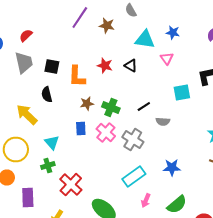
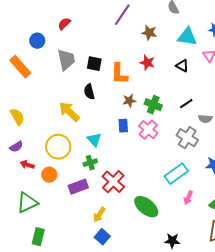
brown star: (107, 26) -> (149, 33), moved
red semicircle: (26, 36) -> (64, 24), moved
black triangle: (131, 66) -> (182, 66), moved
gray cross: (133, 140) -> (187, 138), moved
purple rectangle: (28, 198) -> (78, 187), moved, turned 72

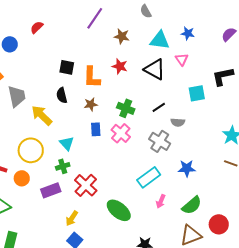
gray trapezoid: (66, 60) -> (17, 96), moved
black triangle: (182, 66) -> (155, 69), size x1.6
brown star: (129, 101) -> (91, 104), moved

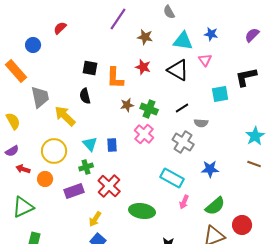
brown star: (91, 104) -> (127, 105), moved
blue rectangle: (96, 129) -> (112, 145), moved
cyan rectangle: (149, 177) -> (172, 178), turned 65
green ellipse: (119, 210) -> (142, 211), turned -30

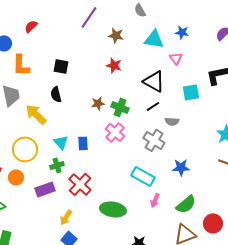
black triangle: (178, 70) -> (154, 81), moved
orange L-shape: (115, 78) -> (21, 65), moved

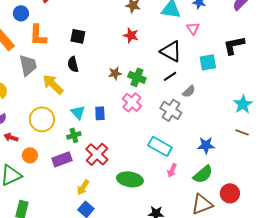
gray semicircle: (172, 121) -> (189, 91), turned -48
blue star: (181, 167) -> (206, 145), moved
orange circle: (16, 177) -> (30, 155), moved

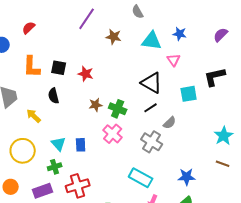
orange L-shape: (38, 35) -> (32, 67), moved
red star: (131, 35) -> (86, 74), moved
yellow arrow: (53, 84) -> (34, 116), size x0.7
red cross: (97, 154) -> (78, 186), turned 30

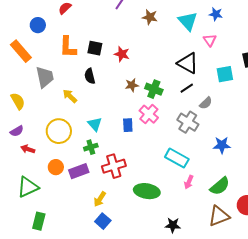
cyan triangle: (152, 41) -> (188, 21), turned 40
blue rectangle: (81, 145) -> (128, 125), moved
blue star: (187, 177) -> (222, 145), moved
orange circle: (11, 187) -> (56, 167), moved

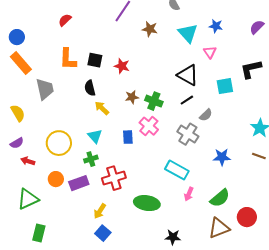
blue circle: (38, 25) -> (17, 37), moved
yellow arrow: (70, 96) -> (102, 108), moved

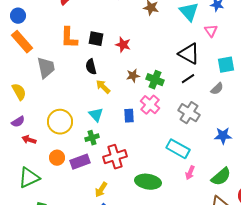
gray semicircle: (206, 115) -> (217, 89), moved

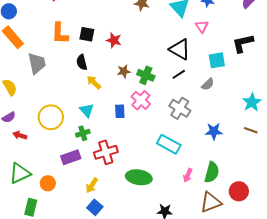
orange circle: (57, 158) -> (48, 183), moved
pink arrow: (190, 173) -> (188, 175), moved
green semicircle: (221, 177) -> (212, 172), turned -35

